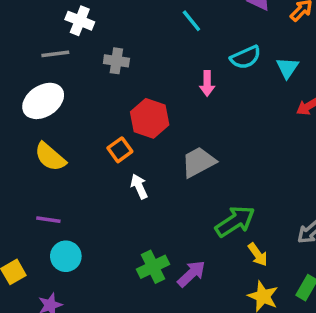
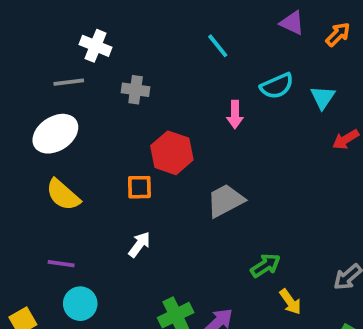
orange square: (120, 150) -> (139, 187), turned 35
white arrow: (139, 186) -> (139, 244), moved, turned 60
green arrow: (235, 221) -> (265, 265), size x0.7

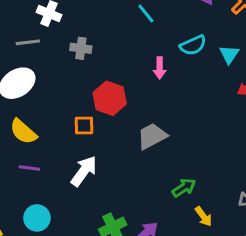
white arrow: (139, 244) -> (84, 171), size x1.5
purple line: (61, 264) -> (29, 168), moved

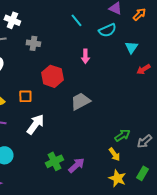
cyan semicircle: (193, 45) -> (107, 30), moved
orange square: (84, 126) -> (25, 96), moved
green arrow: (184, 188) -> (122, 135), moved

